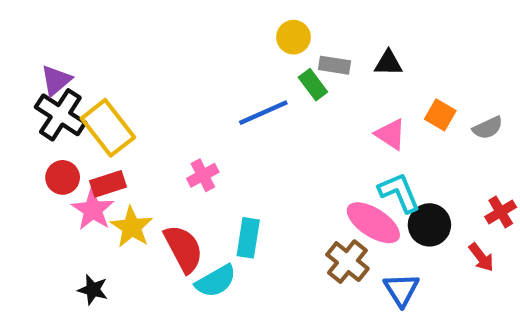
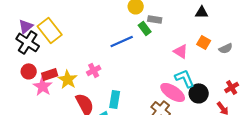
black triangle: (388, 63) -> (202, 12), moved
yellow rectangle: (108, 128) -> (50, 30), moved
yellow star: (132, 227) -> (68, 79), moved

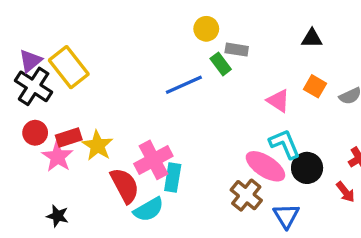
pink cross: (94, 70) -> (153, 160), moved, size x1.6

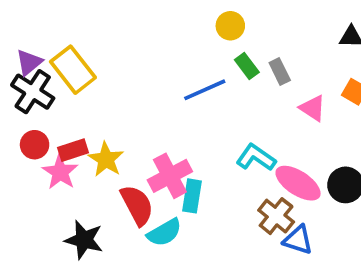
gray rectangle: (237, 50) -> (280, 72), moved, turned 55
cyan L-shape: (285, 144) -> (256, 158), moved, turned -32
black star: (58, 216) -> (84, 240), moved, size x1.5
blue triangle: (286, 216) -> (298, 240), moved, turned -40

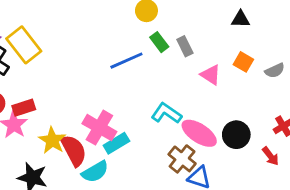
yellow star: (106, 159) -> (52, 140), moved
pink cross: (170, 176) -> (99, 128), turned -32
cyan rectangle: (192, 196) -> (116, 143), turned 50

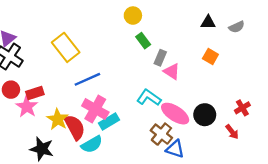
yellow rectangle: (24, 45) -> (66, 47), moved
gray rectangle: (185, 46) -> (160, 58), moved, turned 49
blue line: (126, 61) -> (87, 79), moved
gray semicircle: (275, 71) -> (237, 27), moved
pink triangle: (211, 75) -> (172, 71), moved

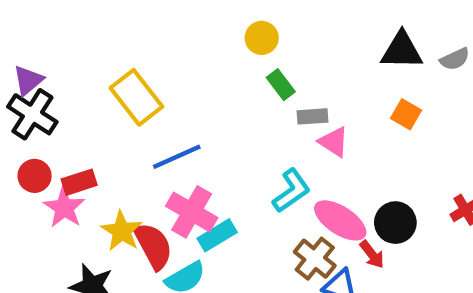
black triangle: (208, 22) -> (402, 51), size x1.5
gray rectangle: (160, 58) -> (313, 116), turned 63
cyan L-shape: (149, 98) -> (291, 191), turned 110
red arrow: (232, 132) -> (372, 254), moved

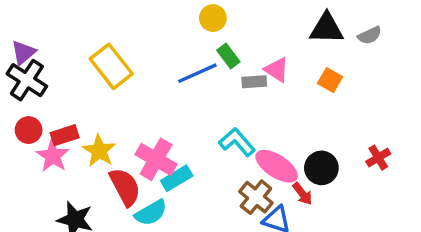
pink triangle: (334, 142) -> (277, 70), moved
blue line: (177, 157) -> (197, 73), moved
cyan L-shape: (291, 191) -> (237, 142), turned -96
yellow star: (122, 231) -> (99, 151), moved

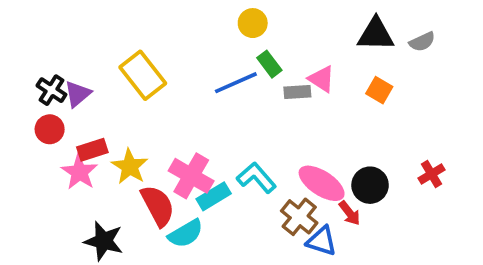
purple triangle: (23, 53) -> (78, 94), moved
black cross: (27, 80) -> (51, 90), size x0.7
red circle: (29, 130) -> (50, 129), moved
cyan L-shape: (237, 142) -> (256, 178), moved

